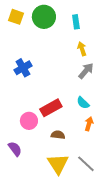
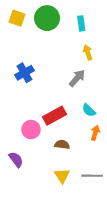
gray arrow: (86, 71) -> (77, 78), moved
yellow triangle: (58, 164) -> (62, 176), size x0.7
gray line: (86, 164) -> (92, 176), turned -42

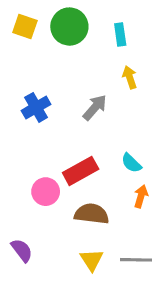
gray arrow: (77, 78) -> (95, 107), moved
brown semicircle: (62, 145) -> (92, 214), size x1.5
purple semicircle: (16, 160) -> (22, 250), moved

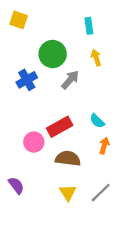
green circle: (69, 27) -> (53, 54), moved
gray line: (136, 260) -> (101, 193), turned -45

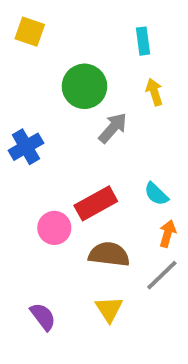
blue cross: (27, 80) -> (26, 147), moved
purple semicircle: (16, 185) -> (43, 317), moved
gray line: (101, 193) -> (162, 275), moved

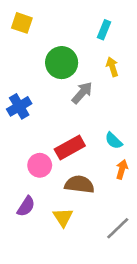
cyan rectangle: (143, 41) -> (104, 30), turned 30
gray line: (162, 275) -> (118, 228), moved
yellow triangle: (109, 309) -> (63, 217), moved
purple semicircle: (43, 317) -> (26, 206), moved, turned 70

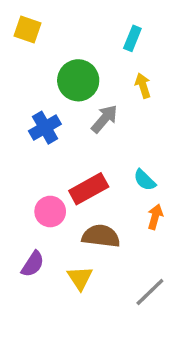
blue cross: (19, 106) -> (45, 128), moved

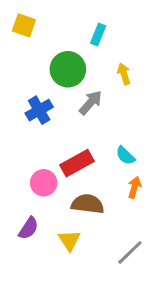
cyan rectangle: (132, 38) -> (98, 34), moved

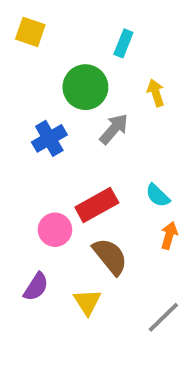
brown semicircle: (88, 204) -> (110, 256), turned 44

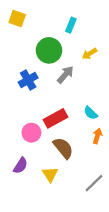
yellow arrow: (156, 93) -> (90, 54), turned -104

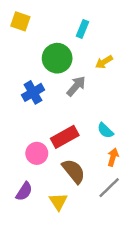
gray line: (94, 183) -> (109, 188), moved

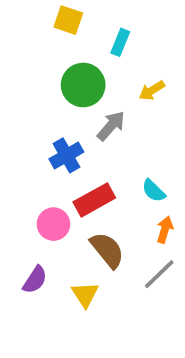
yellow square: (20, 21) -> (68, 20), moved
blue cross: (33, 92) -> (66, 155), moved

